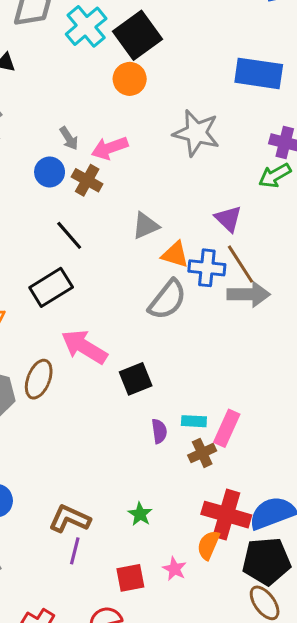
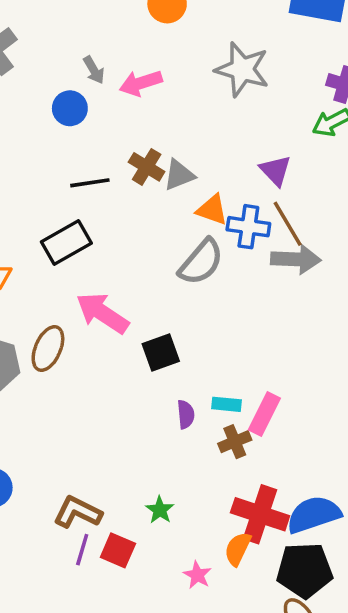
brown cross: (87, 180) -> (147, 167), moved
black line: (69, 235) -> (90, 183), turned -60
red square: (130, 578) -> (118, 550), moved, turned 32

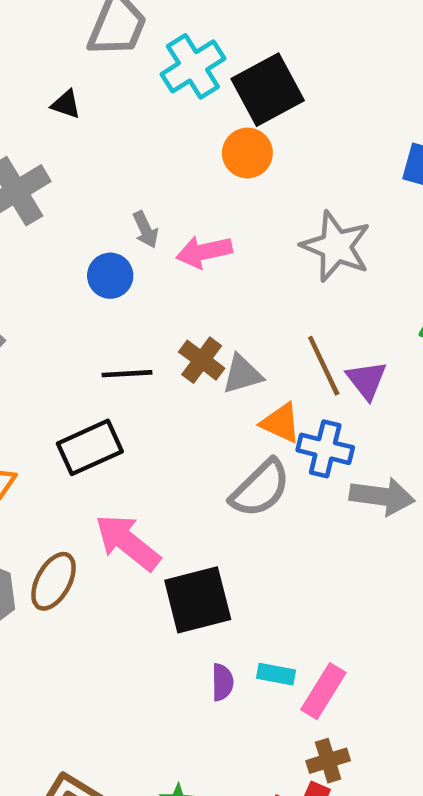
brown line: (288, 224) -> (324, 366), moved
black square: (161, 353) -> (198, 600), size x1.4
brown cross: (235, 442) -> (328, 761), moved

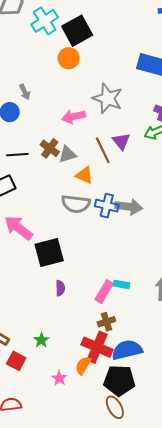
pink arrow: (204, 252) -> (74, 117), moved
purple triangle: (367, 380) -> (121, 141), moved
blue cross: (325, 449) -> (107, 206), moved
gray semicircle: (260, 489) -> (76, 204), turned 52
cyan rectangle: (276, 674) -> (121, 284), moved

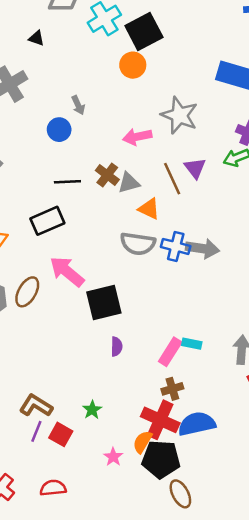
black pentagon: (119, 380) -> (161, 459), moved

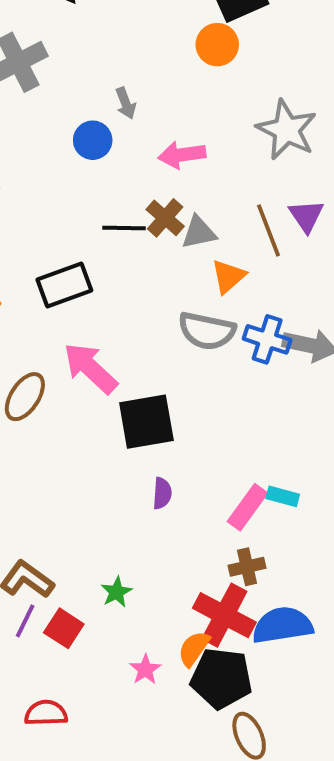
pink arrow: (137, 137) -> (182, 155), moved
black line: (67, 182) -> (124, 228), moved
orange triangle: (149, 209) -> (228, 276), turned 50

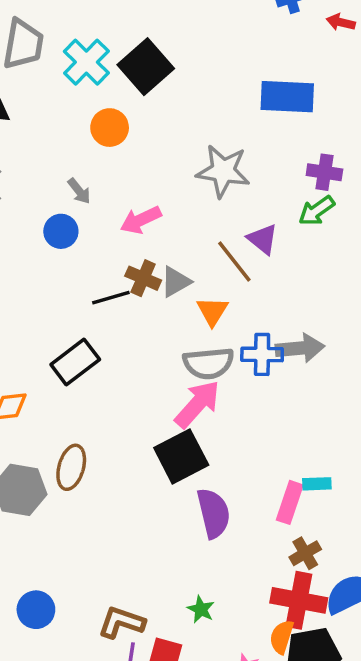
orange circle: (217, 45) -> (110, 128), moved
pink arrow: (90, 368) -> (197, 404), moved, turned 106
purple semicircle: (162, 493) -> (214, 513), size x1.8

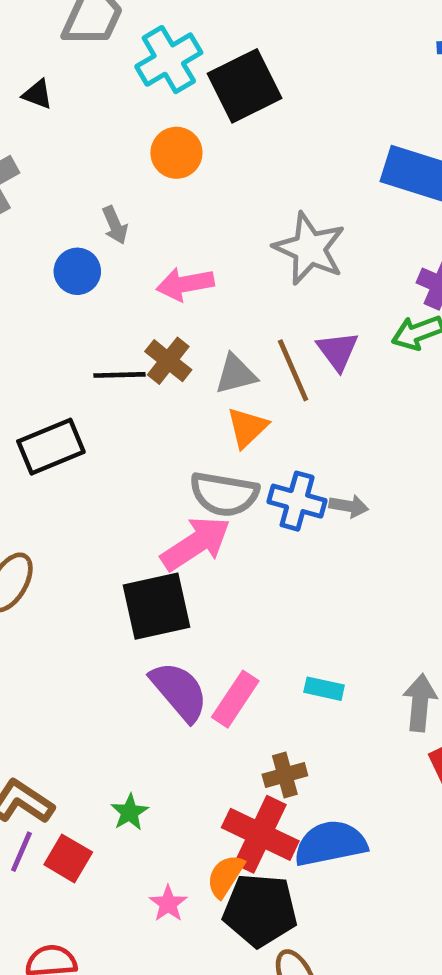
gray triangle: (176, 282) -> (236, 374), moved
gray arrow: (300, 348) -> (349, 506), size x0.6
pink rectangle: (290, 502) -> (235, 699), moved
purple semicircle: (214, 513) -> (179, 691), turned -42

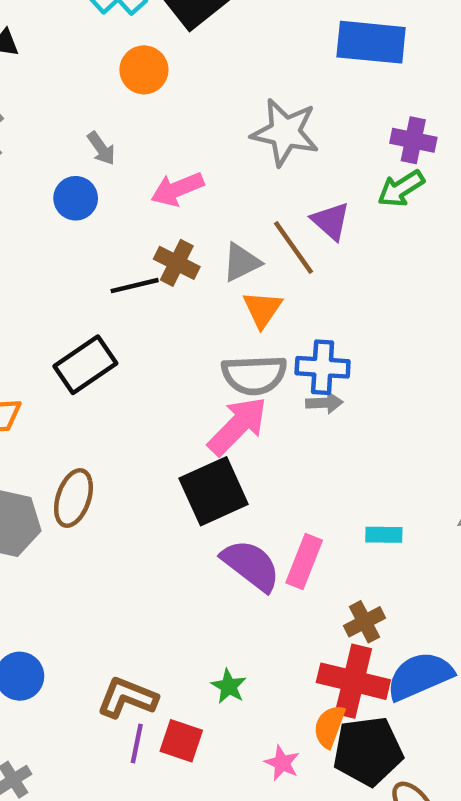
gray arrow: (349, 506) -> (324, 403), moved

